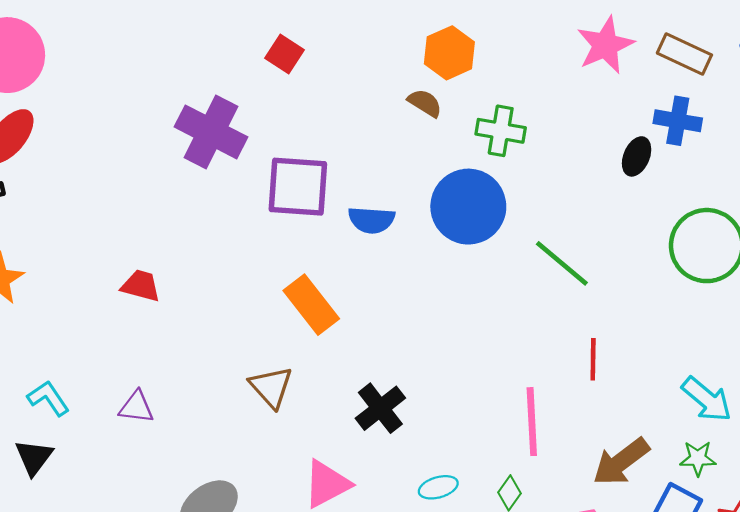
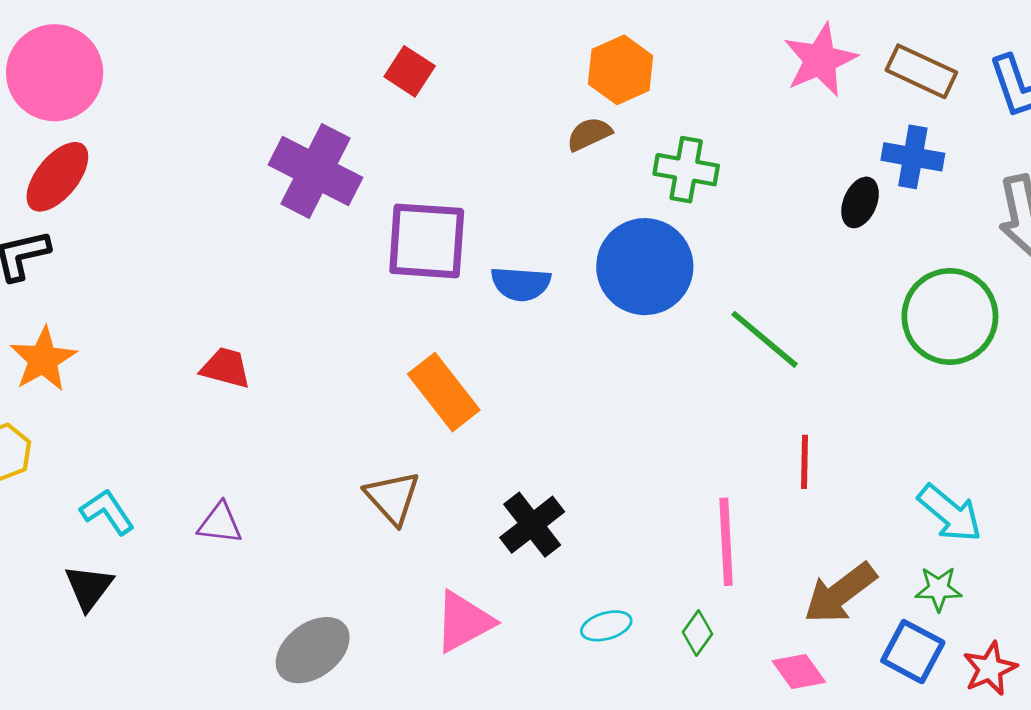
brown semicircle: (425, 103) -> (589, 134), turned -57

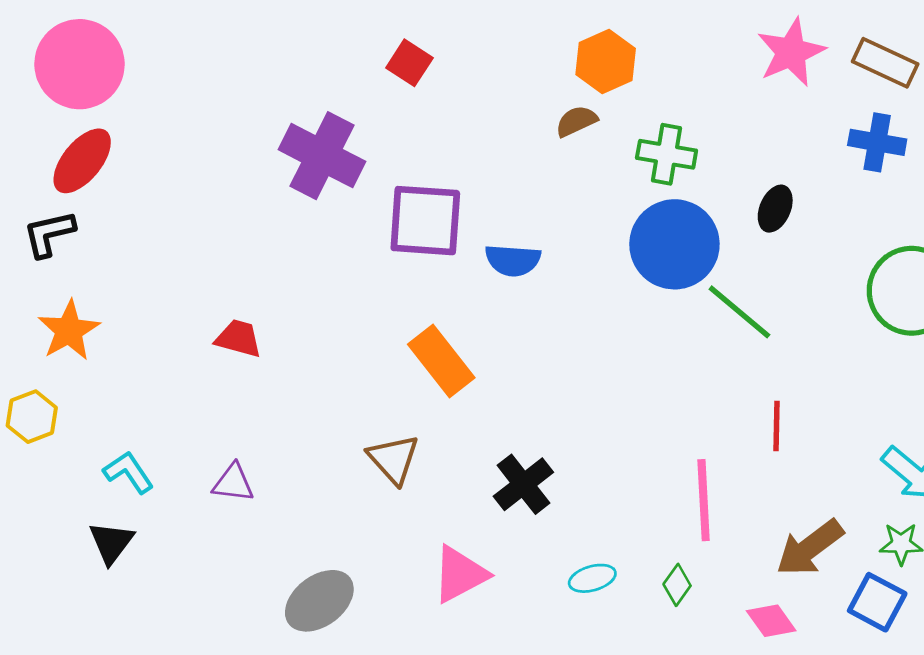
black ellipse: (860, 202) -> (775, 209), moved
blue circle: (645, 267) -> (674, 244), moved

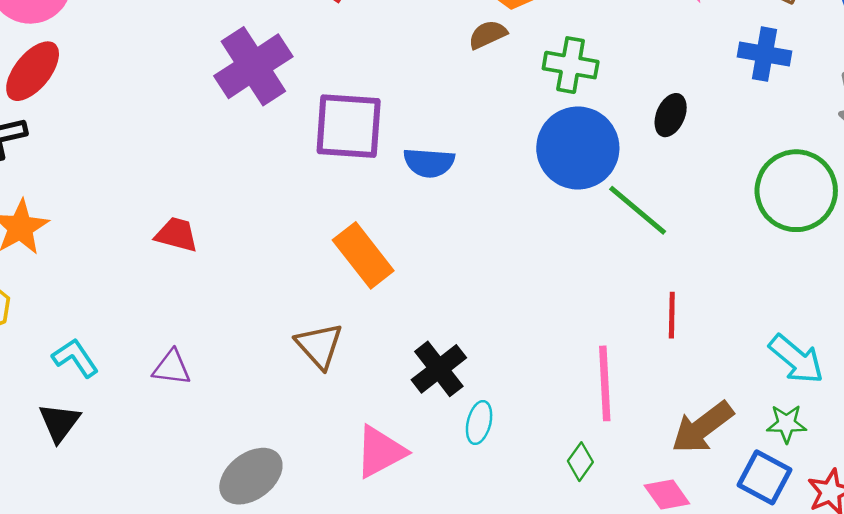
purple cross: (322, 156) -> (253, 66), turned 30
cyan ellipse: (592, 578) -> (479, 422), moved, turned -60

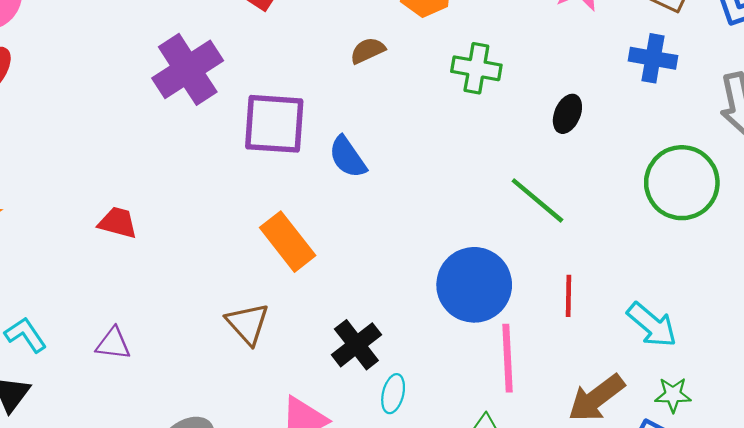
brown semicircle: (488, 35) -> (368, 51), moved
blue circle: (578, 148) -> (474, 285), moved
blue semicircle: (429, 163) -> (348, 157), turned 51
cyan arrow: (796, 359) -> (652, 325), moved

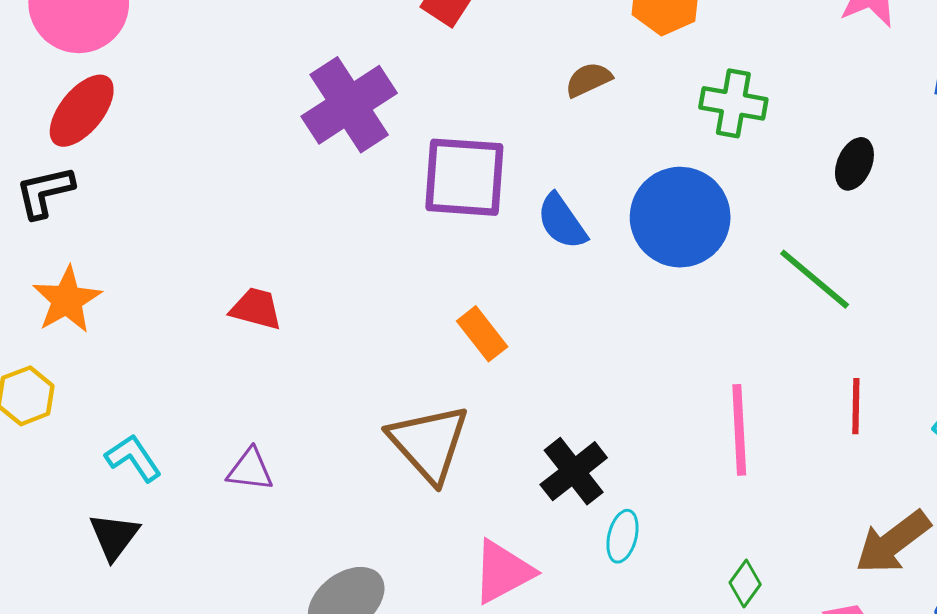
orange rectangle: (288, 242) -> (482, 334), size x0.7
blue circle: (474, 285) -> (680, 217), moved
brown triangle: (248, 324) -> (429, 443), size x1.4
pink line: (507, 358) -> (739, 430), moved

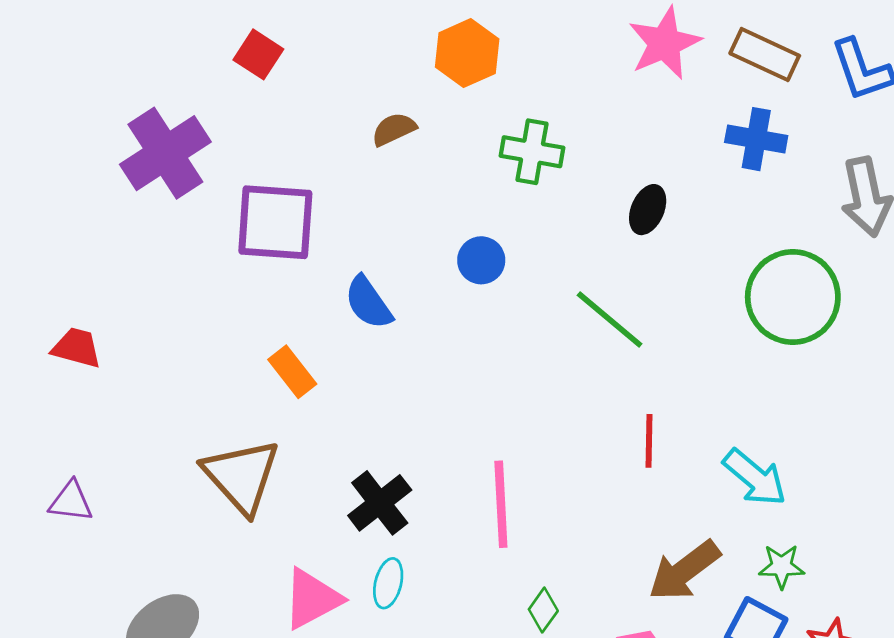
blue circle: (680, 217) -> (481, 260), size x0.5
blue semicircle: (562, 221) -> (368, 303), moved
pink line: (739, 430) -> (501, 504), moved
cyan ellipse: (622, 536) -> (388, 583), moved

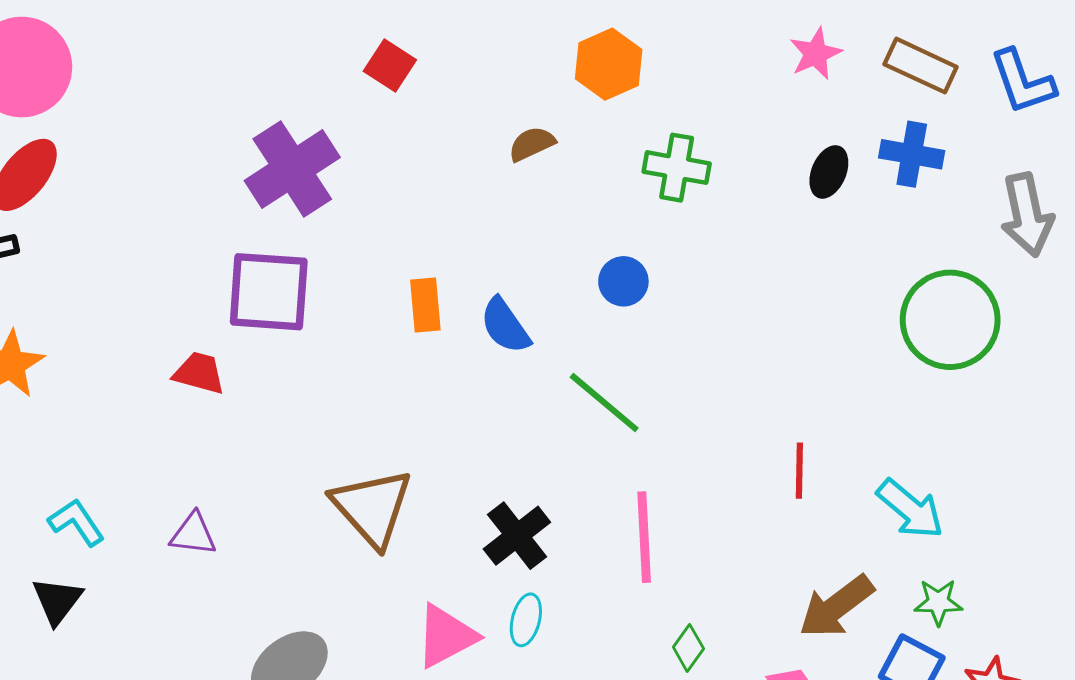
pink star: (665, 43) -> (816, 54), size x0.7
black ellipse: (648, 210) -> (829, 172), moved
purple square: (275, 222) -> (269, 292), moved
green line: (610, 320) -> (604, 403), moved
orange rectangle: (292, 372) -> (425, 305), moved, turned 33

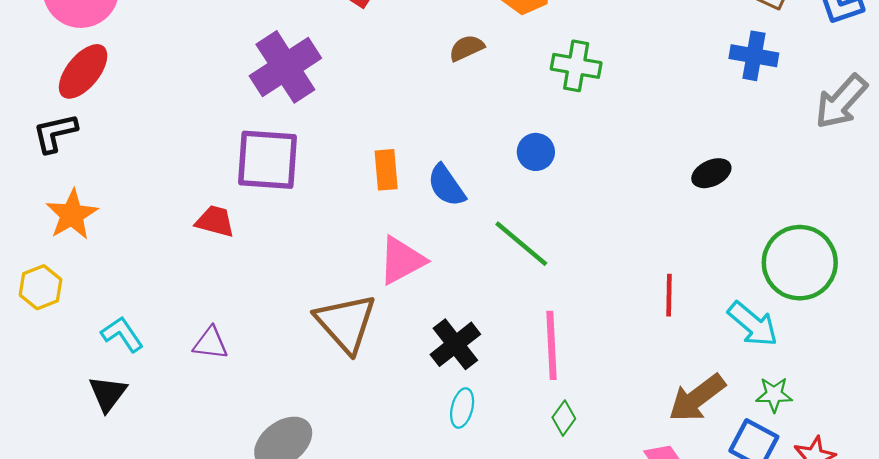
black ellipse: (829, 172) -> (711, 173), moved, turned 42
gray arrow: (1027, 215) -> (841, 102), turned 54
green circle: (950, 320) -> (800, 263), moved
pink triangle: (446, 636) -> (402, 260), moved
green diamond: (688, 648) -> (564, 418), moved

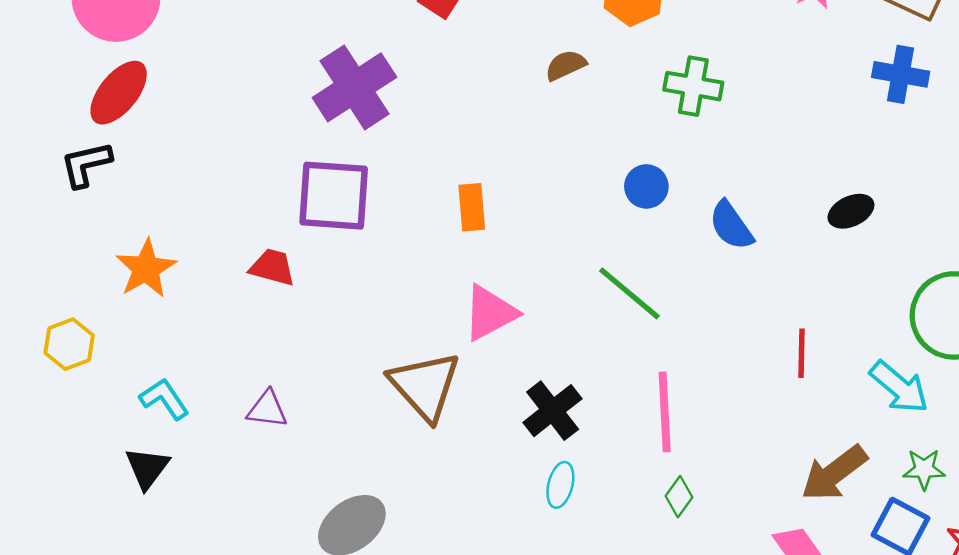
blue semicircle: (446, 185) -> (731, 226), moved
orange star: (72, 215) -> (146, 269), moved

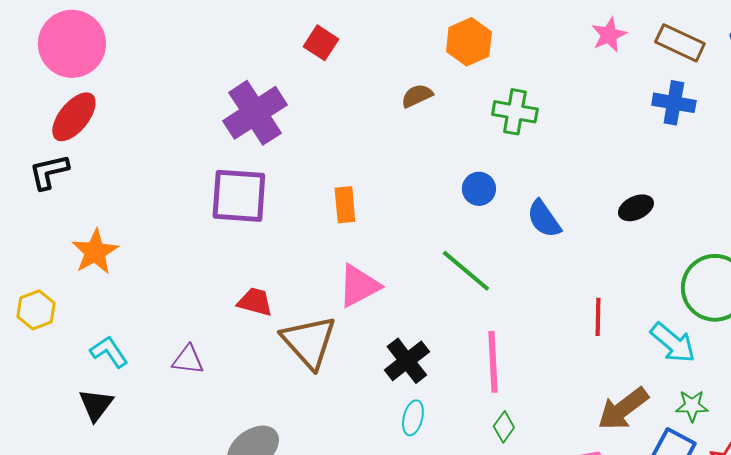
red trapezoid: (272, 267) -> (255, 302), moved

